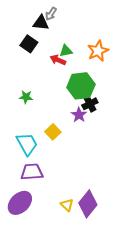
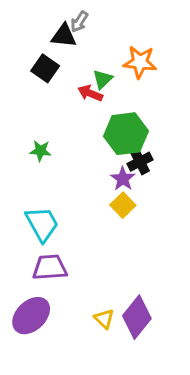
green triangle: (66, 51) -> (103, 79), turned -32
orange star: (98, 51) -> (140, 62), moved, turned 30
yellow square: (53, 132) -> (123, 205), moved

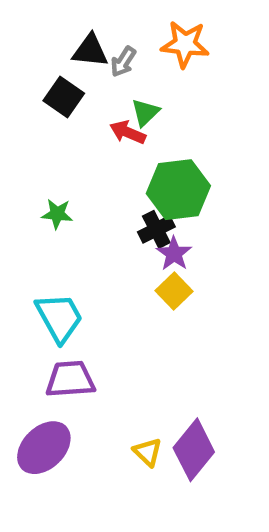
gray arrow: (79, 22) -> (123, 62), moved
orange star: (140, 62) -> (185, 44), moved
black cross: (140, 162) -> (156, 229), moved

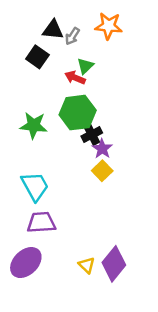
green hexagon: (178, 190) -> (78, 113), moved
green star: (57, 214) -> (34, 125), size x1.5

